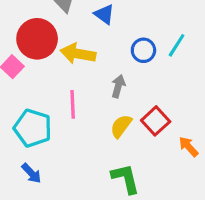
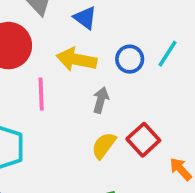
yellow arrow: (78, 54) -> (76, 59), moved
pink line: (73, 104) -> (41, 94), moved

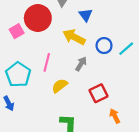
pink line: (41, 94) -> (47, 62), moved
yellow semicircle: (104, 145) -> (60, 86), moved

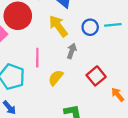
yellow arrow: (74, 37) -> (58, 26), turned 40
cyan line: (126, 49) -> (113, 25), turned 49

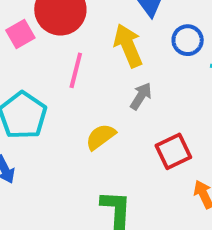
blue circle: (90, 27) -> (188, 40), moved
pink line: (37, 58) -> (76, 70), moved

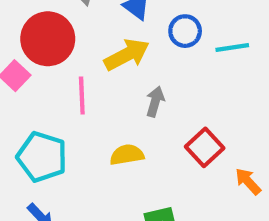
yellow arrow: (128, 46) -> (127, 55), turned 102
yellow semicircle: (101, 137) -> (127, 155), turned 44

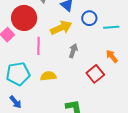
yellow semicircle: (127, 155) -> (48, 76), moved
cyan pentagon: (42, 157) -> (18, 74), turned -30
orange arrow: (248, 181) -> (112, 56), moved

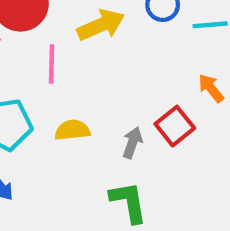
gray arrow: (73, 51) -> (132, 143), moved

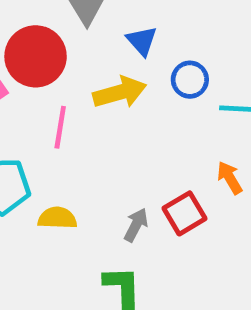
yellow semicircle: (72, 130) -> (57, 218), moved

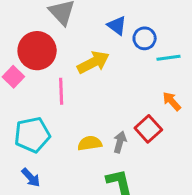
blue triangle: (142, 41) -> (117, 26), moved
blue circle: (190, 80) -> (145, 38), moved
yellow semicircle: (57, 218) -> (90, 143), moved

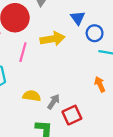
red square: (148, 129) -> (72, 115), moved

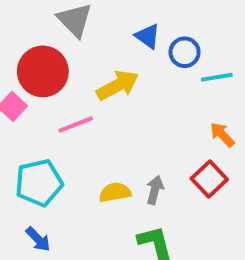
pink line: (23, 52) -> (76, 124), turned 72
red square: (72, 115) -> (209, 179), moved

